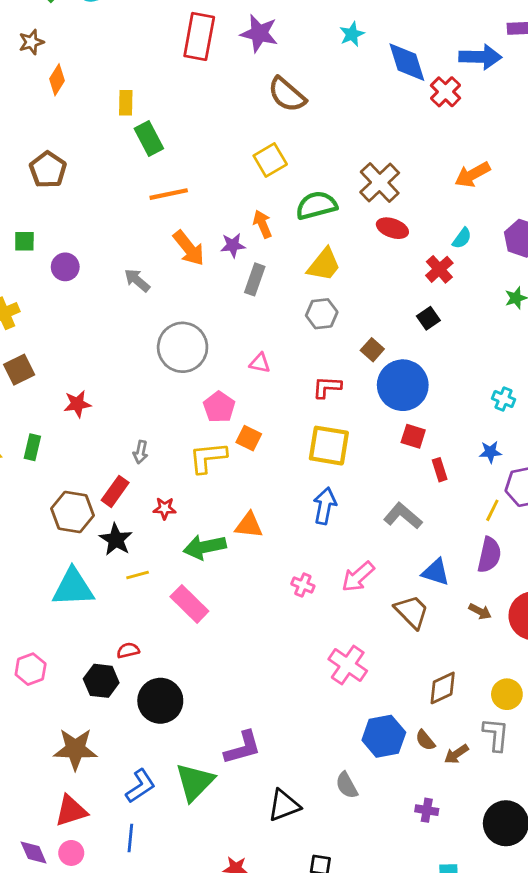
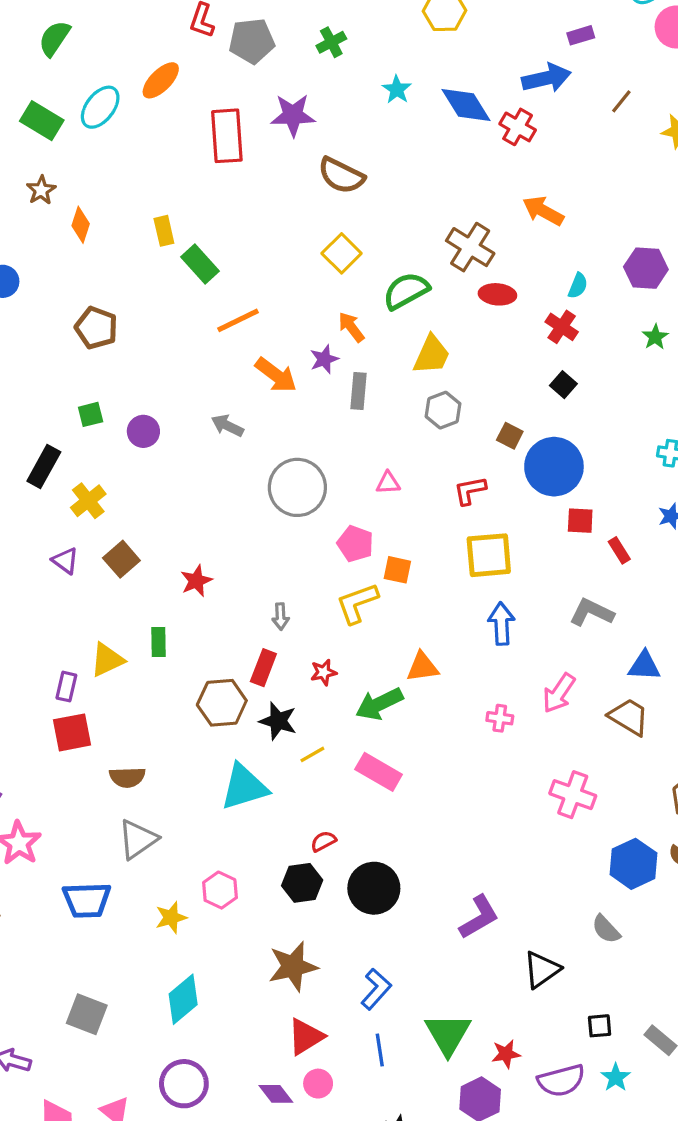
orange arrow: (472, 175) -> (543, 211), moved, turned 72
green triangle: (195, 782) -> (448, 1034), moved

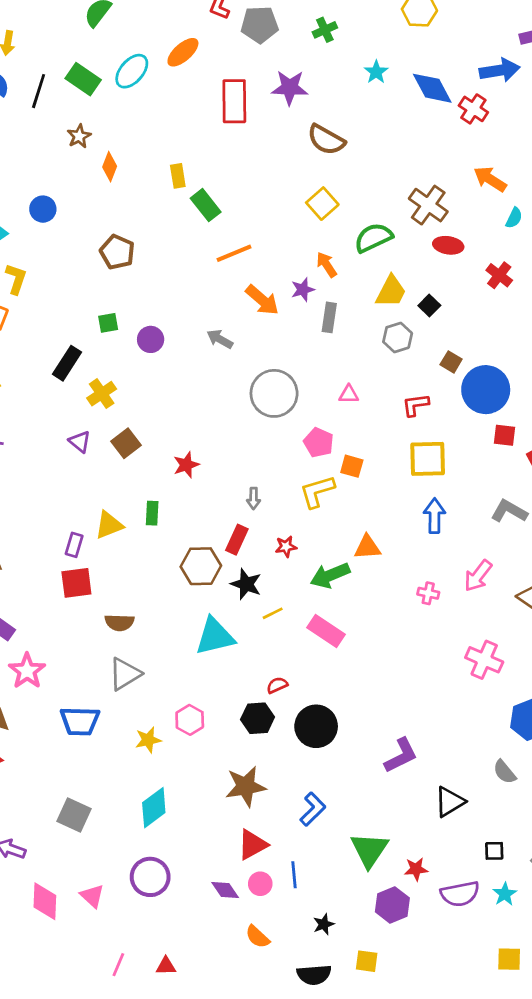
cyan semicircle: (578, 286) -> (514, 218), moved
black square: (563, 385) -> (429, 305), moved
blue line: (380, 1050) -> (294, 875), moved

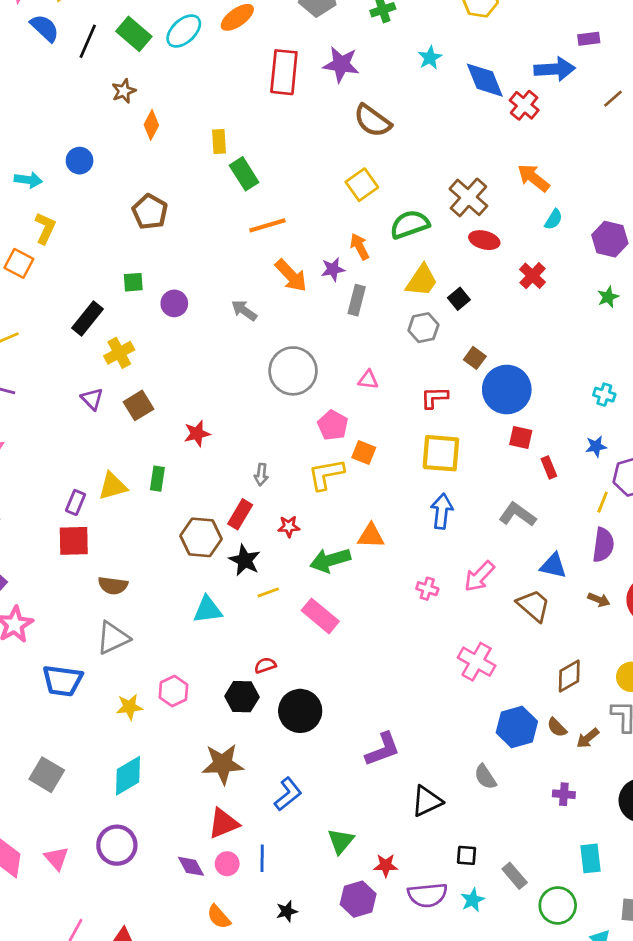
cyan triangle: (215, 636) -> (208, 610), size x0.7
green triangle: (369, 850) -> (341, 841), size x0.7

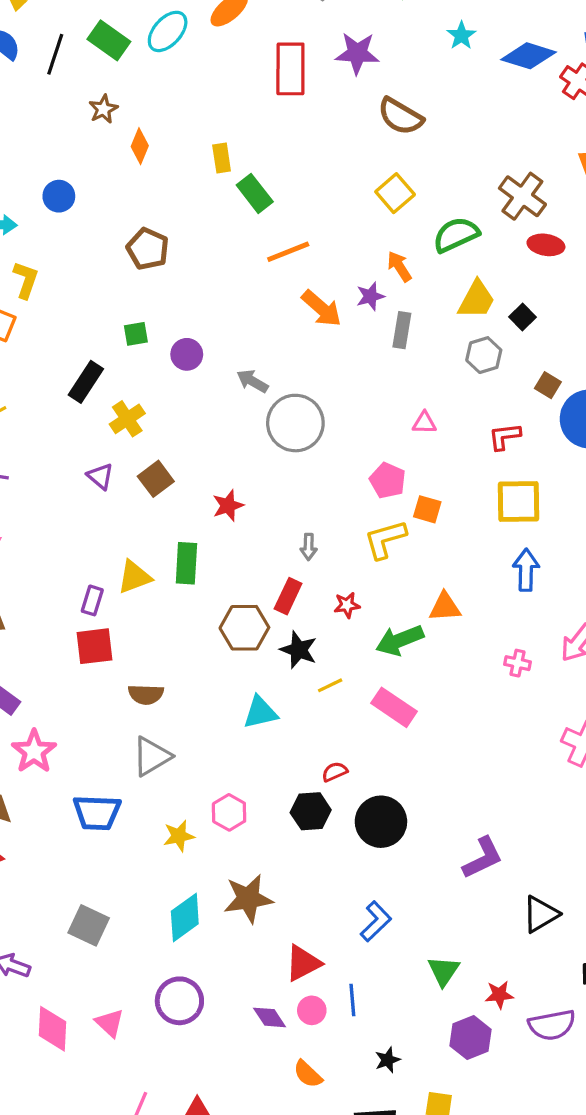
blue diamond: (485, 80) -> (529, 56), turned -45
gray arrow: (244, 310) -> (252, 381), moved
gray circle: (293, 371) -> (295, 423), moved
green rectangle: (157, 479) -> (186, 563), size x1.4
brown star: (223, 764) -> (248, 899), moved

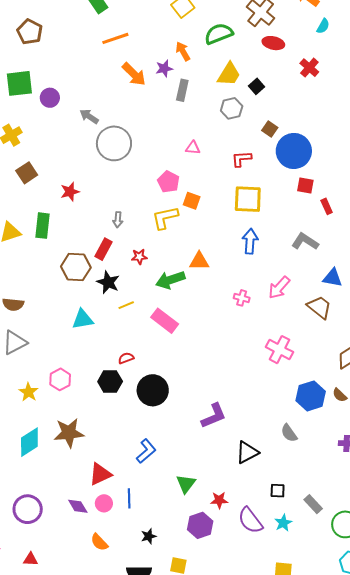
green square: (136, 334) -> (19, 83), size x1.8
yellow star: (179, 836) -> (29, 392), turned -30
purple circle: (179, 1001) -> (28, 509), moved
purple semicircle: (552, 1025) -> (250, 520), turned 60

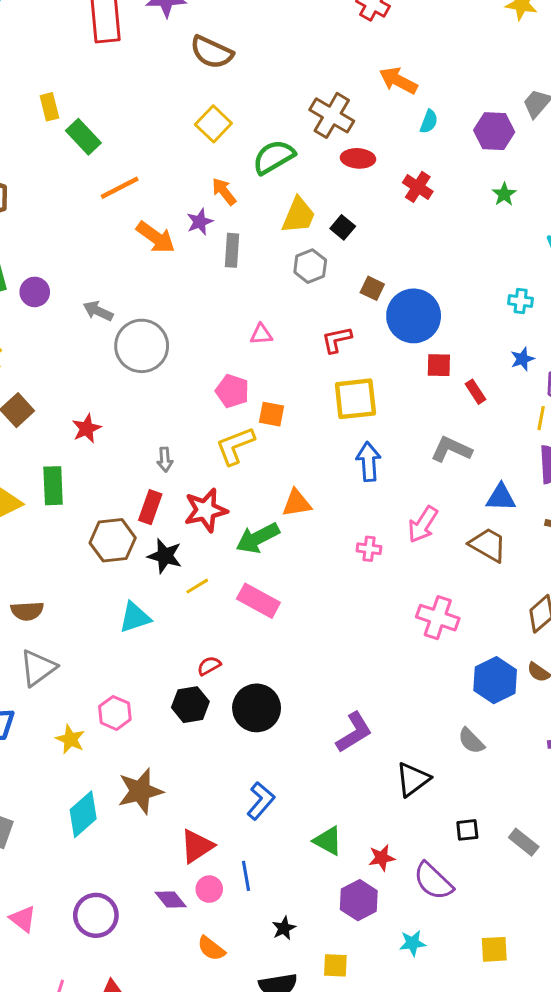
red star: (139, 257) -> (206, 510), size x1.8
green triangle: (186, 484) -> (328, 841), turned -30
cyan star: (283, 523) -> (412, 943), moved, turned 30

